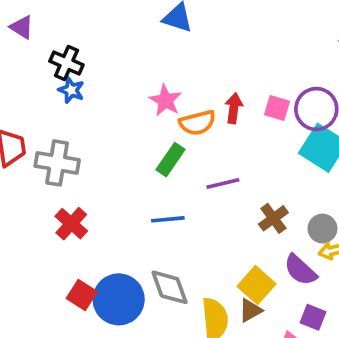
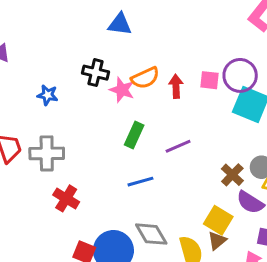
black cross: (66, 63) -> (96, 73), moved
orange semicircle: (197, 123) -> (145, 78), moved
brown cross: (273, 218) -> (232, 175), moved

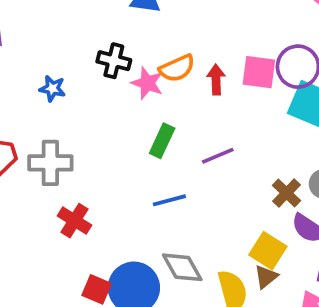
pink square: (209, 80) -> (259, 72), size x1.4

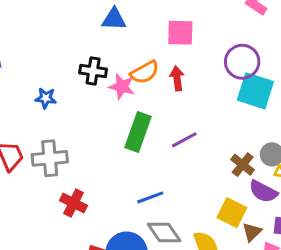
pink square: (259, 72) -> (180, 33), moved
green rectangle: (162, 141) -> (138, 132), size x1.4
blue line: (169, 200) -> (150, 197), moved
brown triangle: (266, 277) -> (252, 232), moved

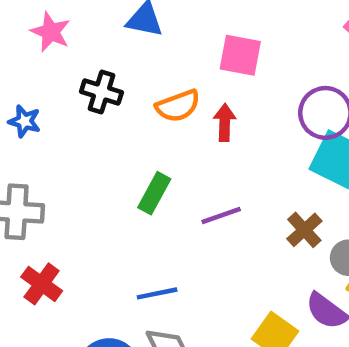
pink star: (122, 87) -> (51, 32), moved
green rectangle: (138, 132) -> (154, 193), size x0.7
brown cross: (243, 165) -> (304, 230), moved

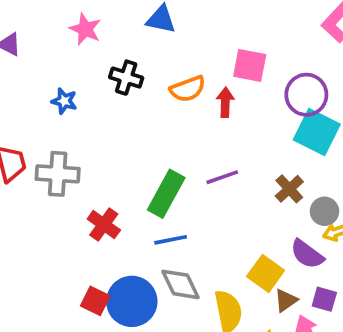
pink square: (240, 55) -> (250, 65), moved
green rectangle: (154, 193) -> (166, 194), moved, size x1.4
red cross: (42, 284) -> (104, 224), moved

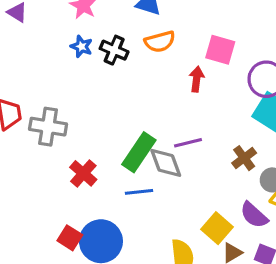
orange semicircle: (188, 89) -> (160, 42), moved
blue star: (64, 101) -> (81, 46), moved
gray diamond: (181, 284) -> (166, 163), moved

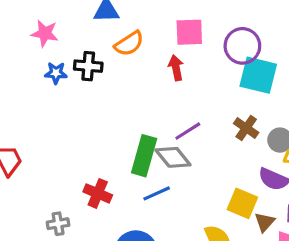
gray cross: (48, 127) -> (58, 224), moved, size x0.6

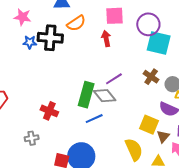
black cross: (88, 66) -> (50, 38), size x1.4
red cross: (98, 193) -> (49, 111), moved

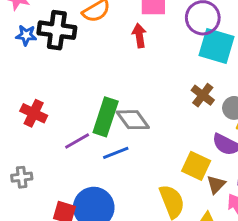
purple line: (114, 79) -> (77, 141), moved
red cross: (49, 111) -> (34, 113), moved

